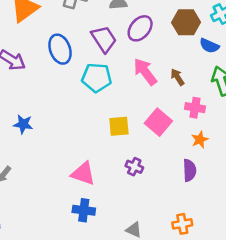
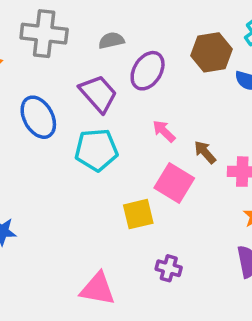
pink arrow: (145, 72) -> (164, 131), size x0.6
brown arrow: (177, 77) -> (205, 152), moved
pink square: (158, 122) -> (174, 183), moved

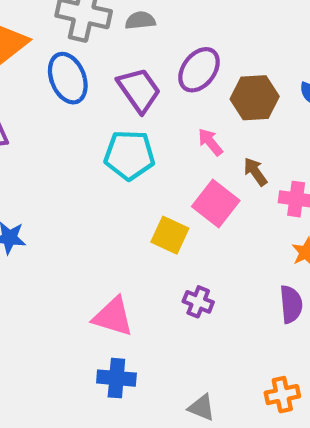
gray semicircle: (111, 40) -> (140, 20), moved
brown hexagon: (211, 52) -> (255, 98), moved
blue ellipse: (38, 117) -> (68, 78), moved
yellow square: (138, 214) -> (170, 235), turned 32

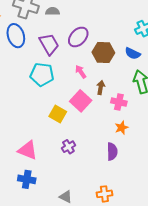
brown arrow: (255, 172) -> (101, 87), turned 40
purple cross: (198, 302) -> (68, 147), turned 32

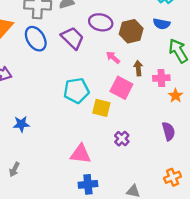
purple ellipse: (78, 37) -> (101, 22), turned 75
cyan pentagon: (42, 74) -> (76, 91), moved
orange star: (121, 128) -> (176, 96), moved

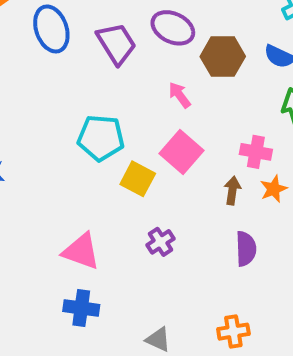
brown arrow: (138, 68) -> (232, 191), moved

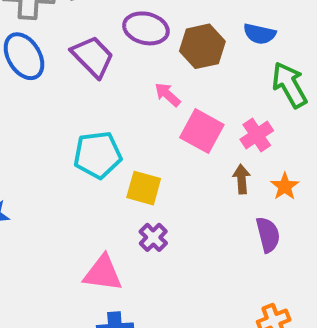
pink square: (182, 152) -> (202, 131), moved
pink cross: (256, 152) -> (257, 135), turned -32
orange star: (274, 189) -> (285, 186), moved
purple cross: (160, 242) -> (153, 237), moved

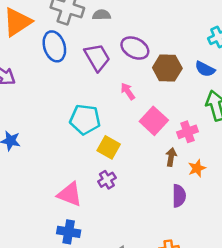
pink arrow: (167, 95) -> (128, 91), moved

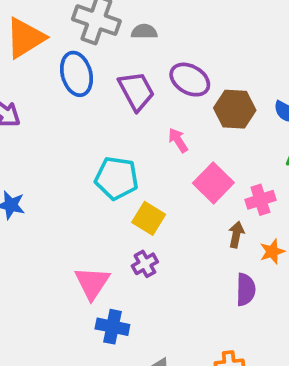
pink triangle: (70, 194) -> (92, 283), turned 40
blue cross: (69, 232) -> (112, 327), moved

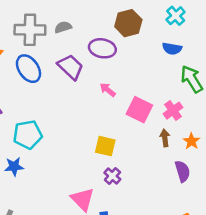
brown hexagon: (235, 109) -> (128, 23), moved
cyan pentagon: (117, 178) -> (28, 135), moved

